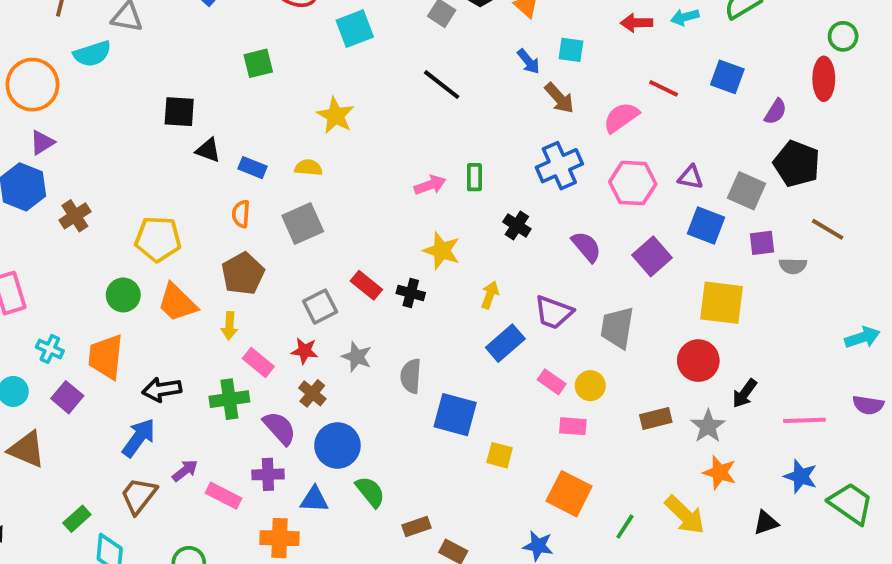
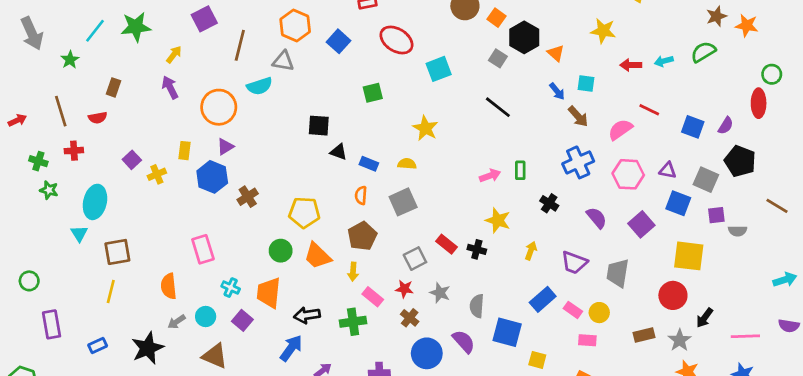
blue square: (727, 77) -> (693, 127), moved
brown line: (828, 229) -> (777, 206), moved
blue rectangle: (505, 343) -> (543, 299), moved
purple semicircle: (280, 428) -> (464, 342), moved

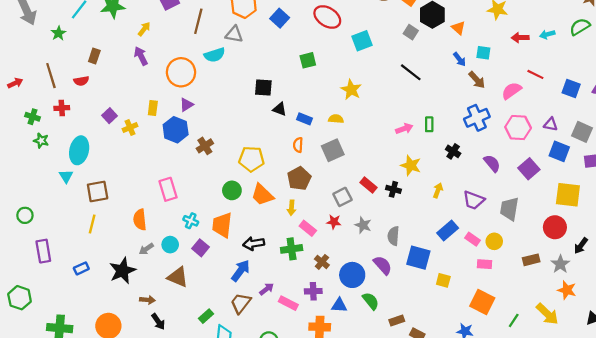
brown cross: (410, 318) -> (322, 262), moved

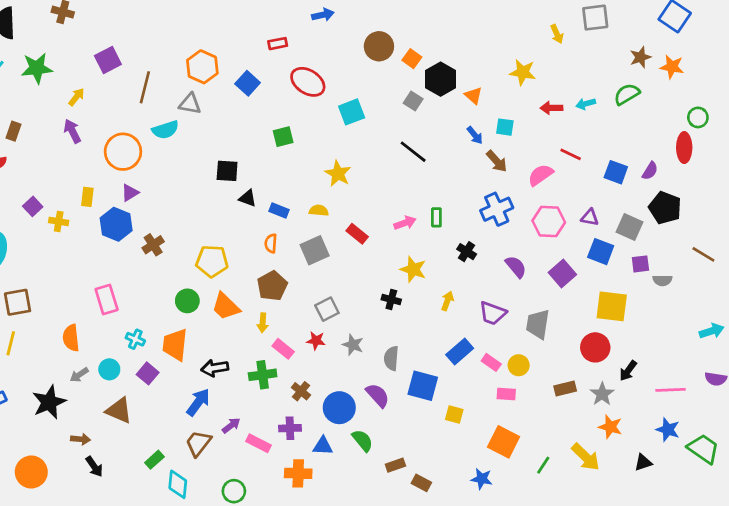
yellow cross: (130, 128) -> (59, 221), turned 32
red rectangle: (368, 185) -> (357, 234), moved

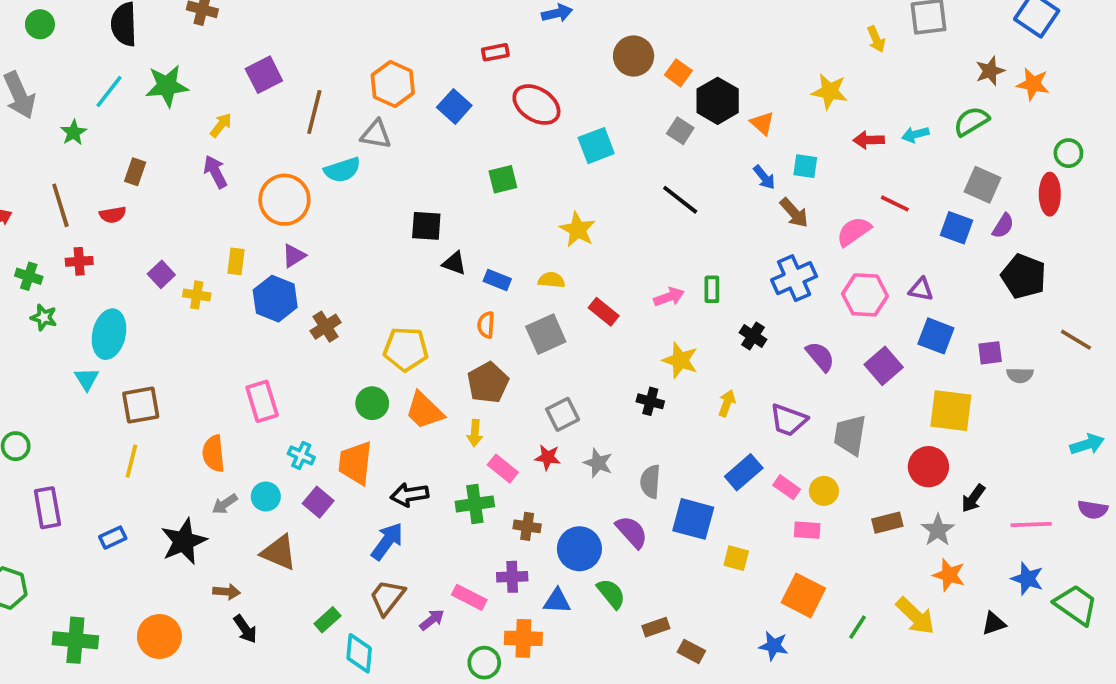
gray square: (629, 227) -> (983, 185), moved
brown cross: (301, 391) -> (527, 526), turned -30
purple arrow: (231, 425) -> (432, 620), moved
green circle: (234, 491) -> (484, 663), moved

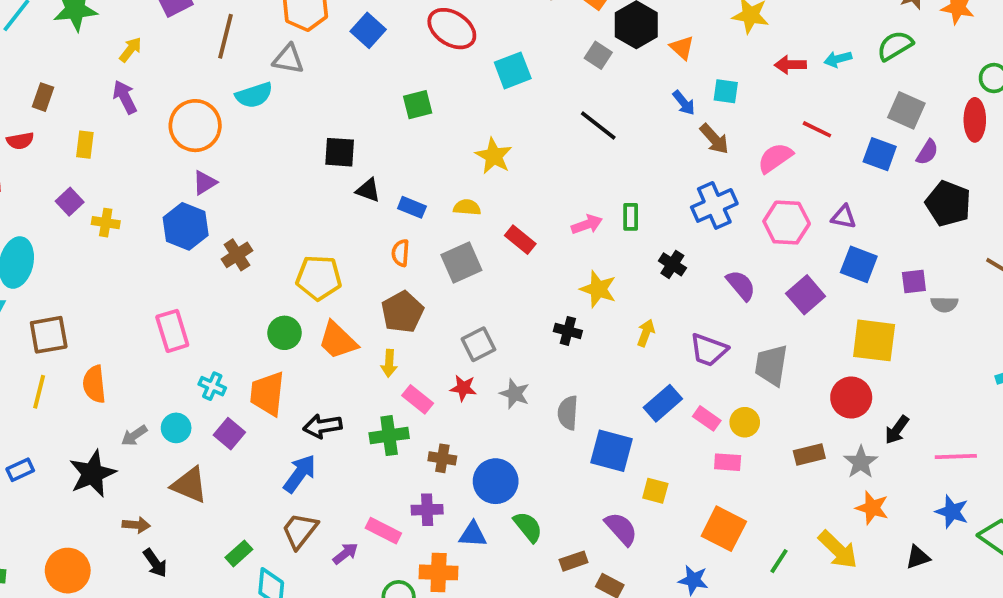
yellow rectangle: (236, 261) -> (85, 145), moved
orange semicircle: (214, 454) -> (94, 384), moved
purple semicircle: (632, 532) -> (621, 529), moved

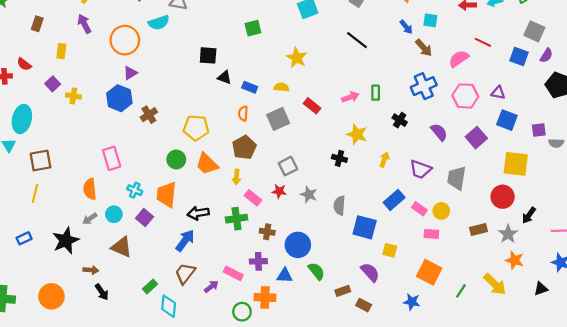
red semicircle: (20, 141) -> (24, 64), moved, turned 48
orange semicircle: (94, 384) -> (90, 189), moved

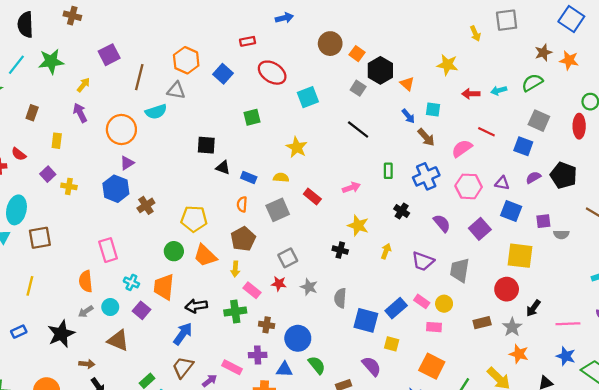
purple semicircle: (546, 55) -> (533, 178), moved, turned -152
green rectangle: (376, 93) -> (388, 171), moved
brown square: (41, 161) -> (40, 238), moved
blue rectangle: (394, 200) -> (396, 308), moved

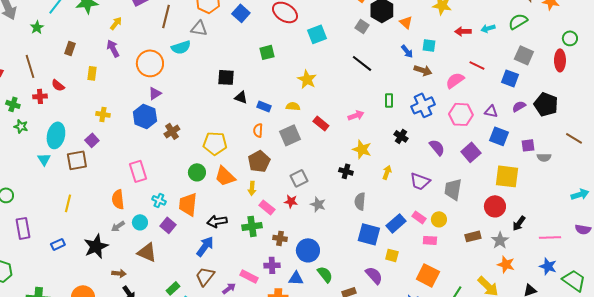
brown arrow: (426, 137) -> (423, 70), turned -30
purple square: (48, 174) -> (92, 140), moved
gray semicircle: (340, 298) -> (360, 201), moved

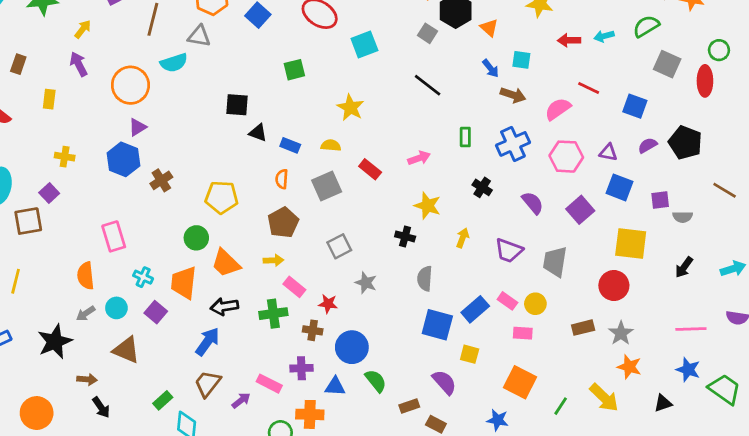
gray square: (524, 55) -> (667, 64), moved
orange trapezoid: (225, 176) -> (226, 263), moved
yellow arrow: (252, 188) -> (273, 260), turned -96
red star: (291, 201) -> (328, 304), moved
black arrow: (519, 223) -> (684, 267), moved

